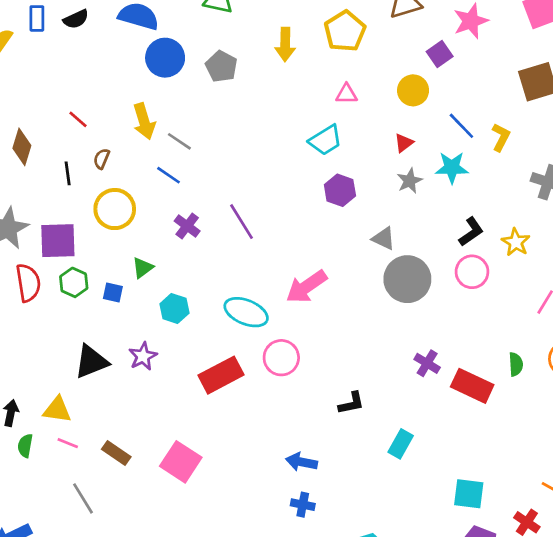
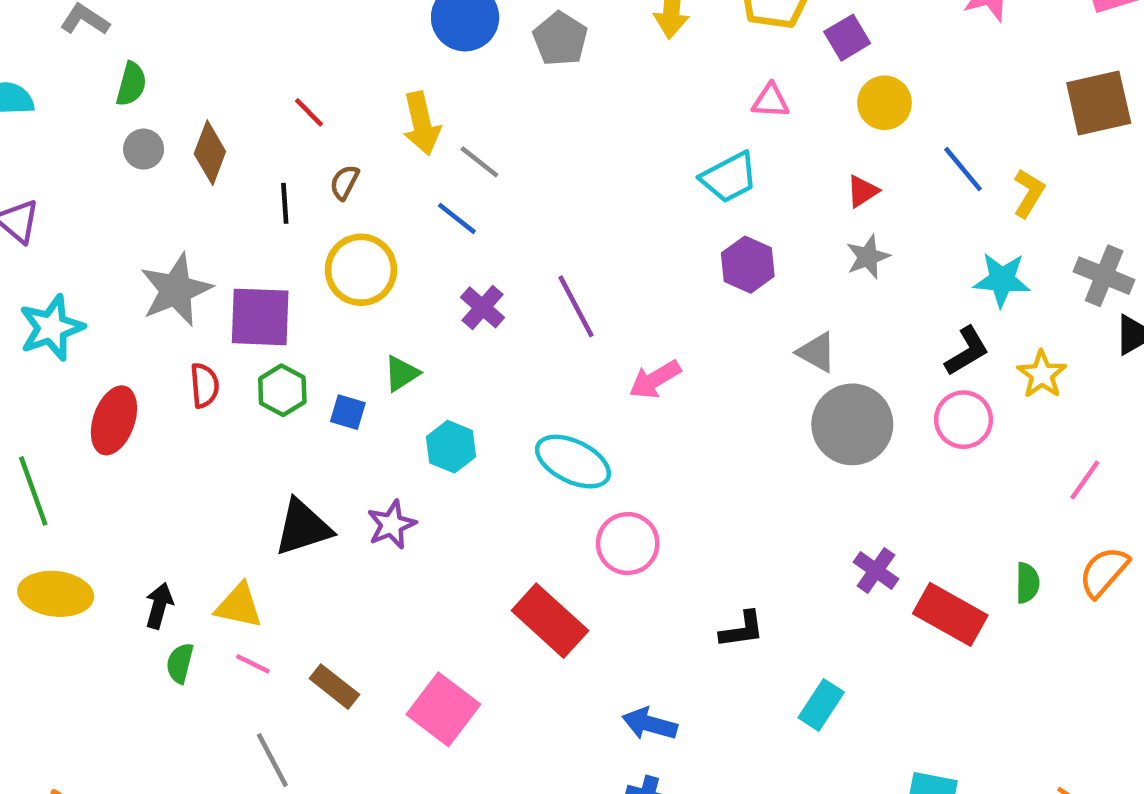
purple square: (440, 54) -> (847, 38), moved
cyan star: (452, 168) -> (1002, 280), moved
red semicircle: (28, 283) -> (204, 385), size x0.7
pink arrow: (307, 287) -> (655, 379), moved, size x0.7
red rectangle: (221, 375) -> (550, 621), moved, turned 66

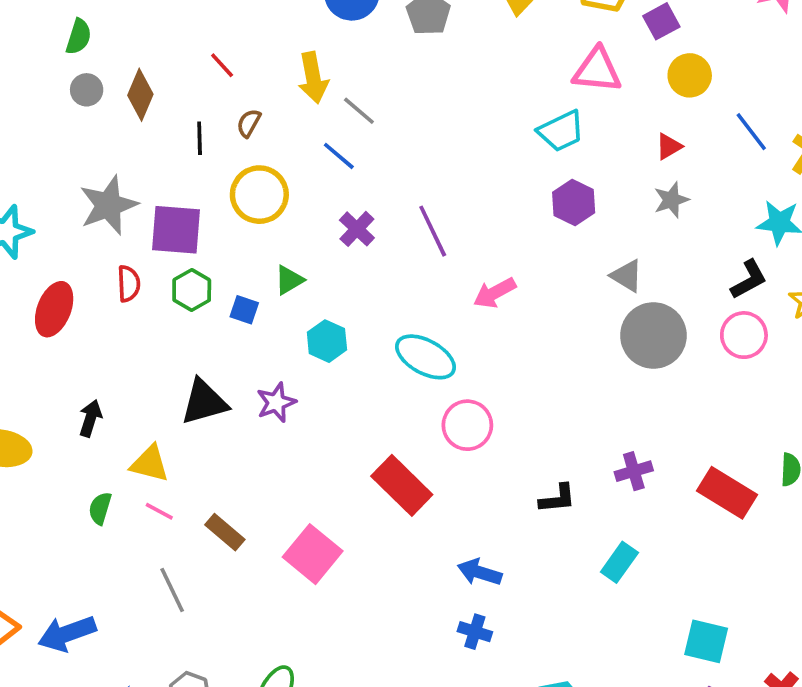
pink triangle: (770, 101) -> (597, 70), size x1.6
purple cross: (876, 570) -> (634, 471), moved, turned 36
black arrow: (159, 606) -> (90, 418), moved

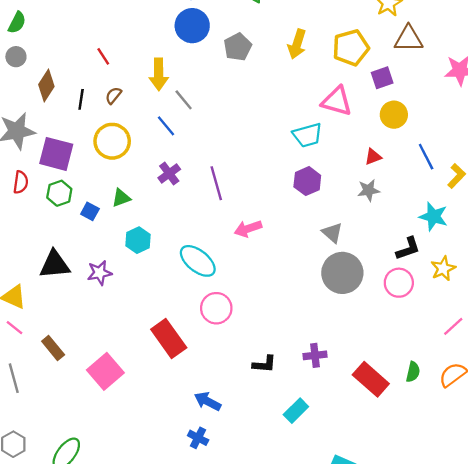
brown diamond: (140, 95) -> (46, 85), moved

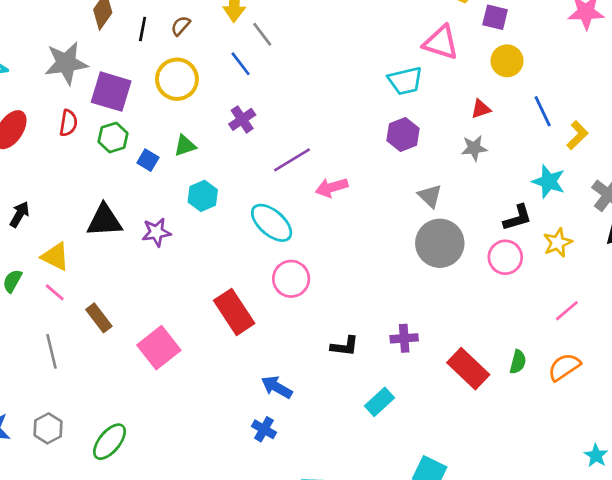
purple square: (382, 78) -> (495, 17), turned 30
purple line: (216, 183) -> (292, 160), moved, turned 72

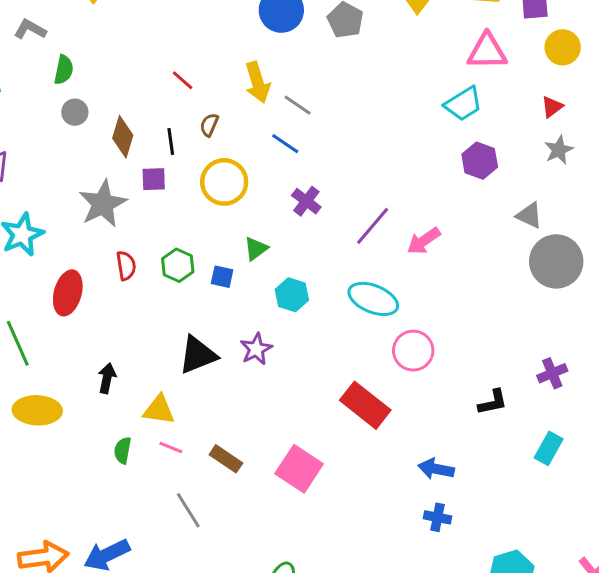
purple square: (111, 92) -> (154, 179), moved, size x0.6

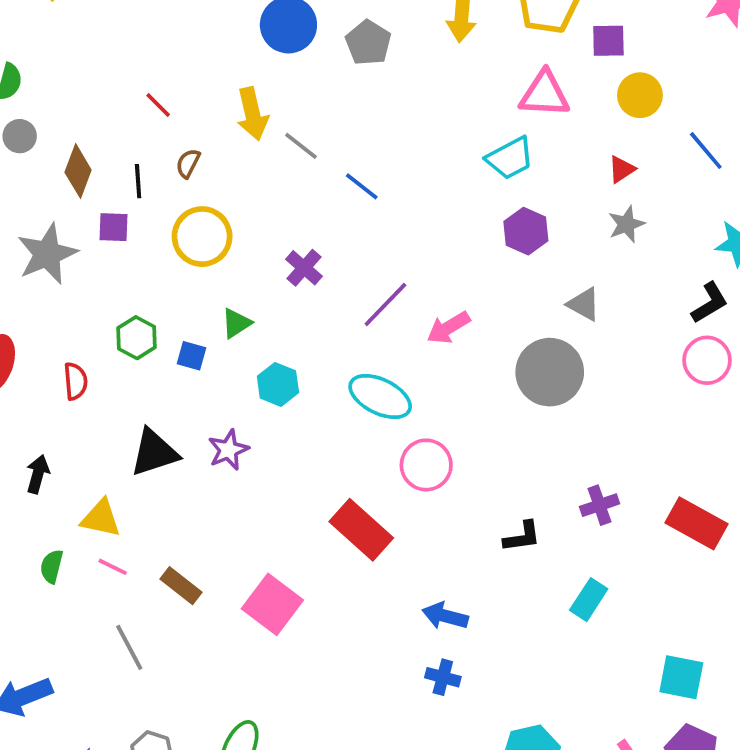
blue line: (285, 144) -> (362, 186), moved
gray circle: (556, 261) -> (550, 372), moved
red semicircle: (126, 266) -> (75, 381), moved

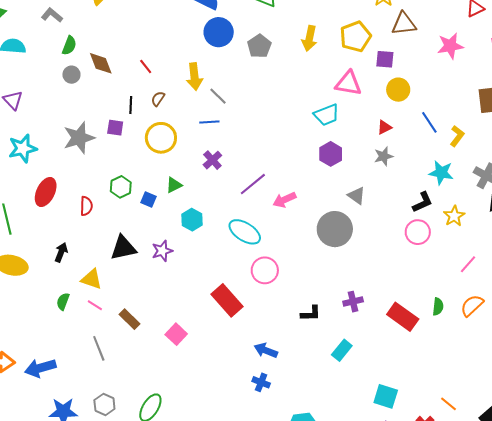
brown diamond: (78, 171) -> (101, 63), moved, turned -48
blue line: (362, 186) -> (209, 122), moved, turned -48
pink square: (272, 604) -> (176, 334), size x0.7

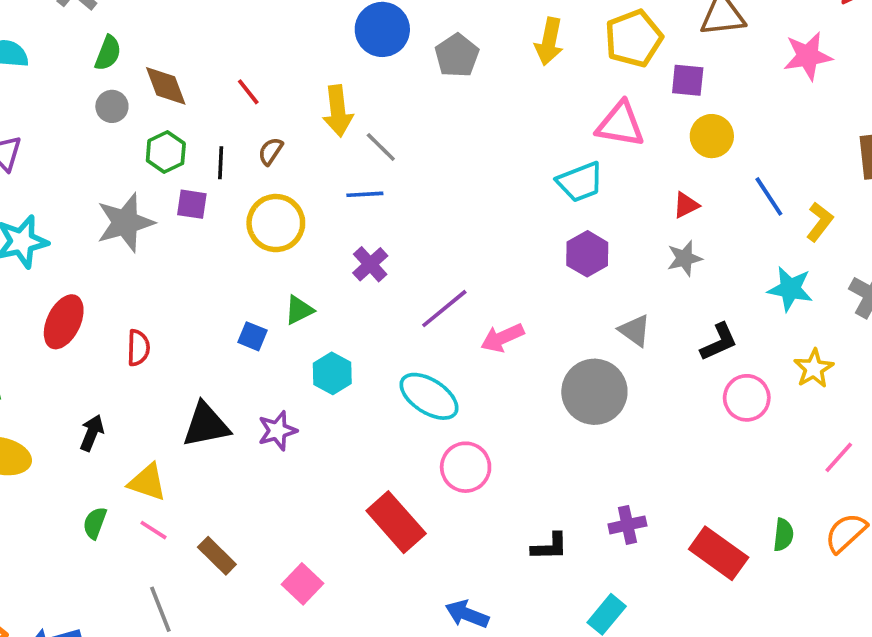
green hexagon: (121, 187) -> (166, 152), moved
black L-shape: (422, 202) -> (719, 342), moved

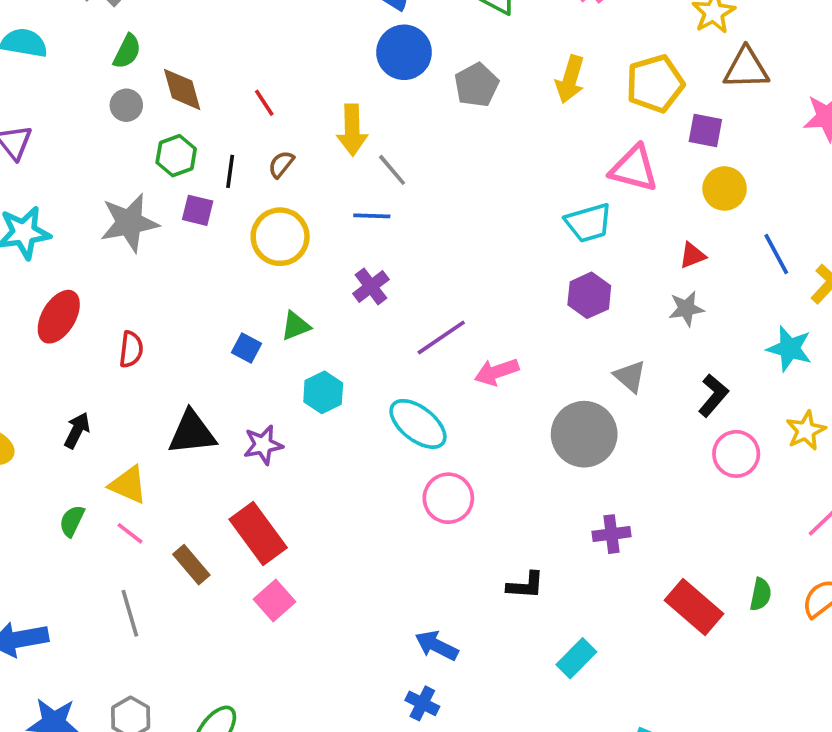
black L-shape: (719, 342) -> (713, 395), turned -30
red rectangle: (396, 522) -> (258, 533), moved
purple cross: (627, 525) -> (611, 534), moved

